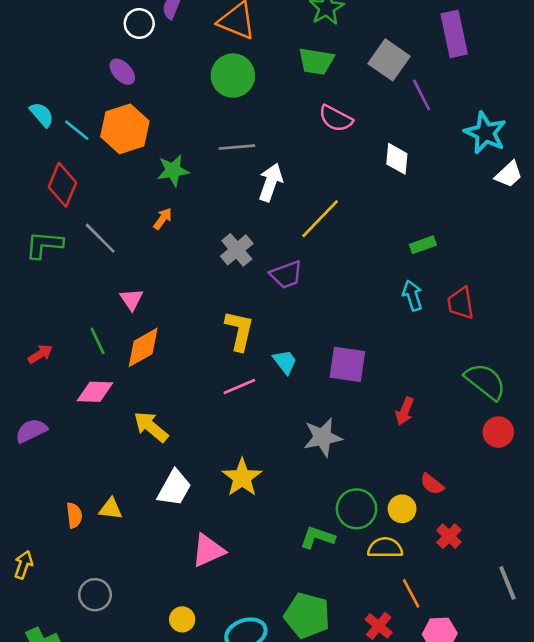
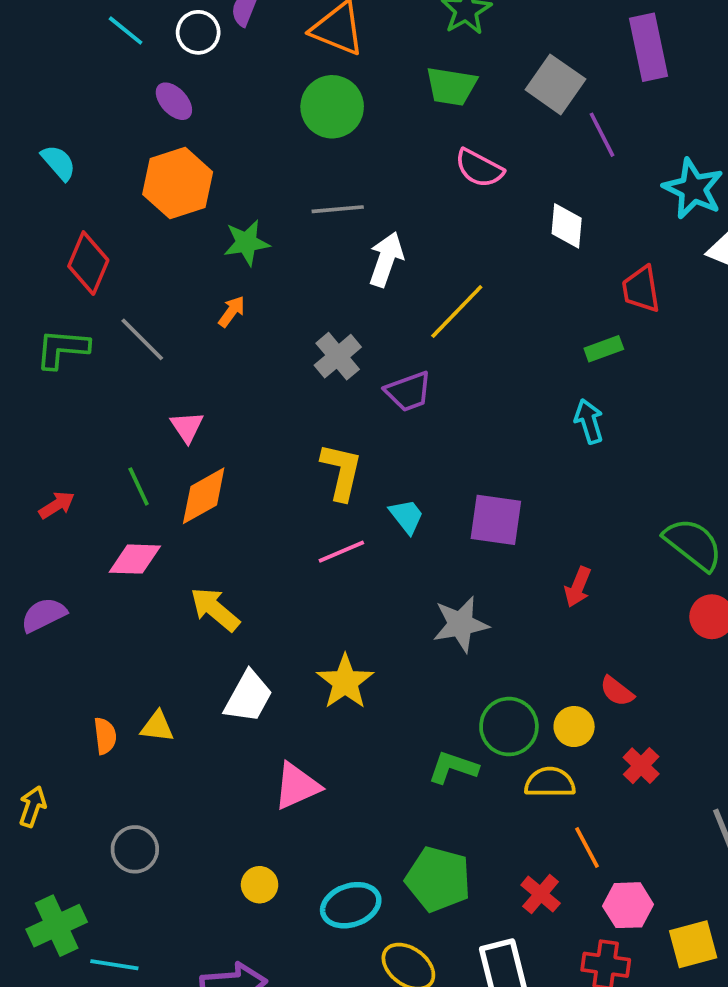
cyan line: (77, 130) -> (126, 30), moved
red trapezoid: (461, 303) -> (641, 289), moved

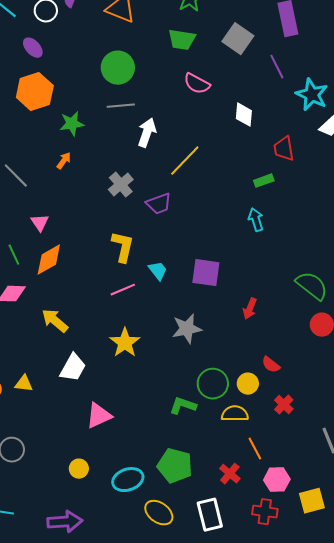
green circle: (332, 107) -> (118, 68), moved
purple line: (602, 135) -> (277, 67), moved
yellow star: (345, 682) -> (125, 343), moved

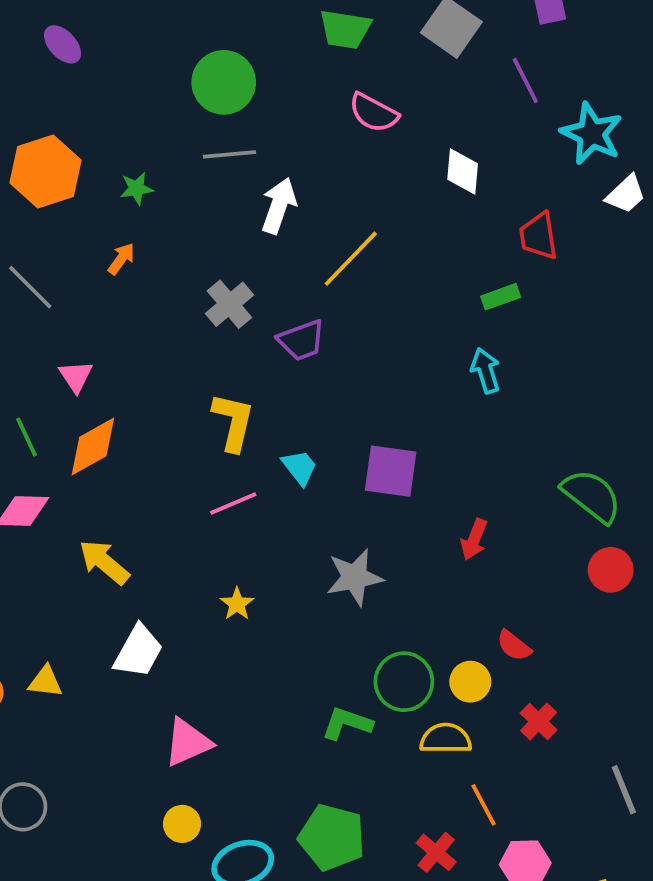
orange hexagon: (35, 92) -> (45, 171), moved
green star: (72, 124) -> (136, 189), size x0.7
yellow star: (125, 343) -> (237, 604), size x0.6
yellow circle: (79, 469) -> (182, 824), moved

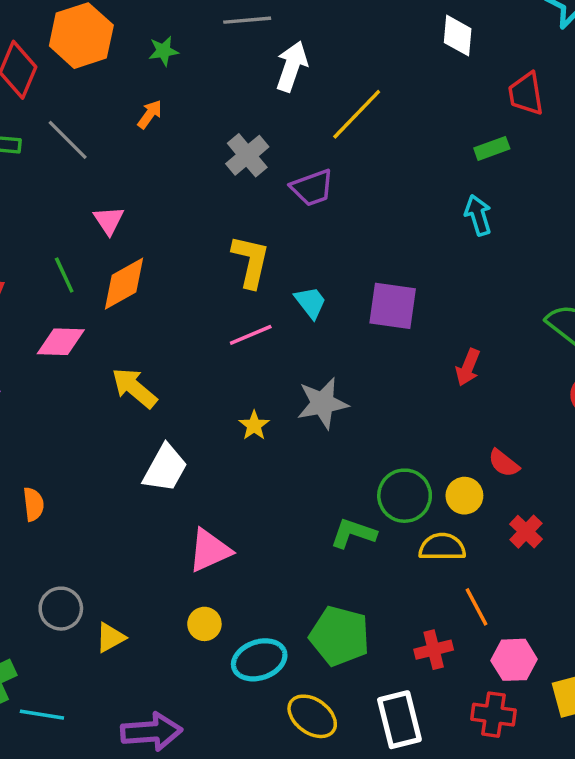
gray star: (355, 577) -> (322, 403), moved
yellow triangle: (45, 682) -> (110, 638), moved, turned -36
red cross: (436, 852) -> (434, 650), turned 36

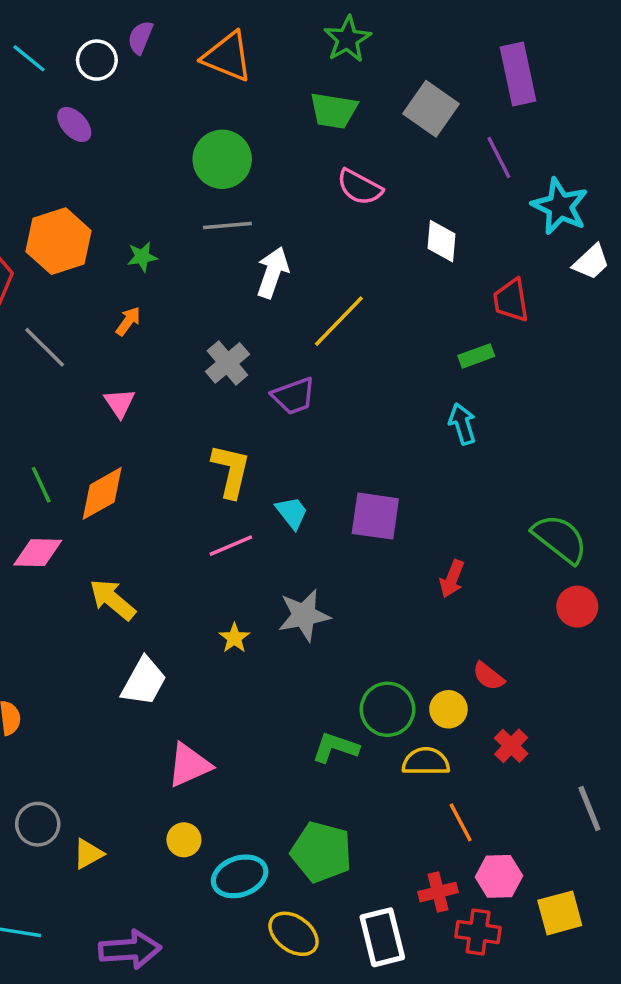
pink triangle: (109, 220) -> (119, 403), moved
red cross: (434, 650) -> (438, 892), moved

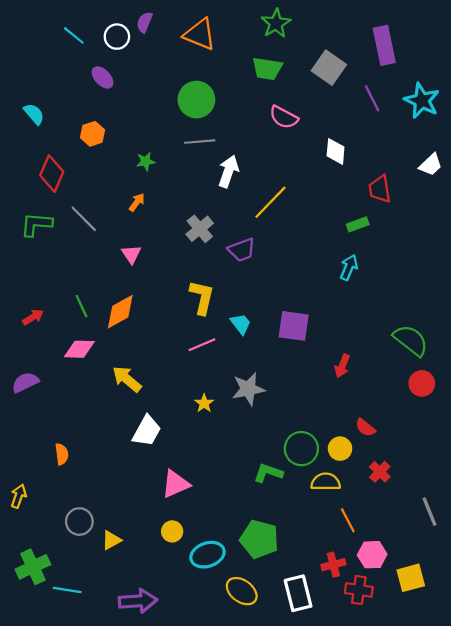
cyan star: (560, 206) -> (422, 101), moved
orange hexagon: (59, 241) -> (93, 134), moved, size x0.6
cyan arrow: (462, 424) -> (349, 267), turned 40

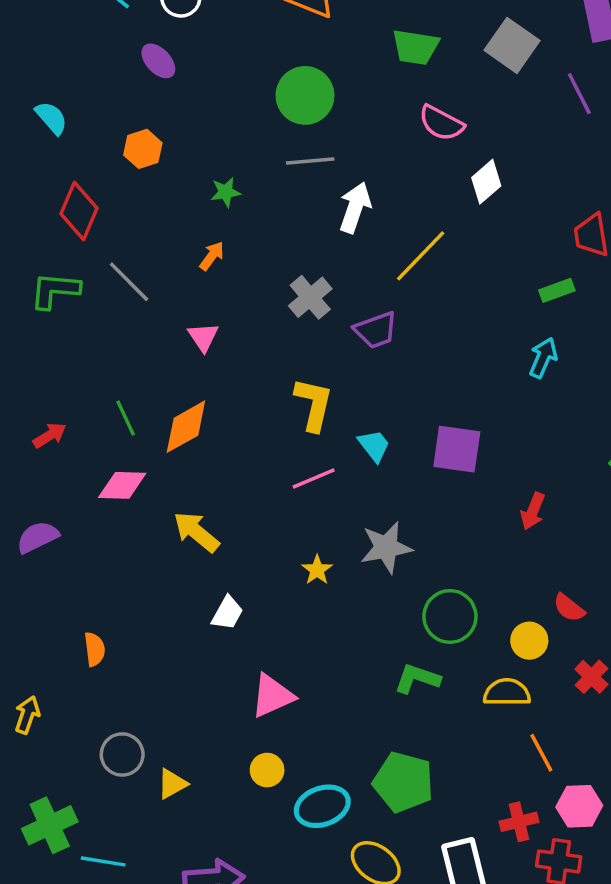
white diamond: (336, 151) -> (486, 182), moved, turned 44
white trapezoid: (147, 431) -> (227, 613), size x0.7
green circle: (301, 449) -> (450, 616), moved

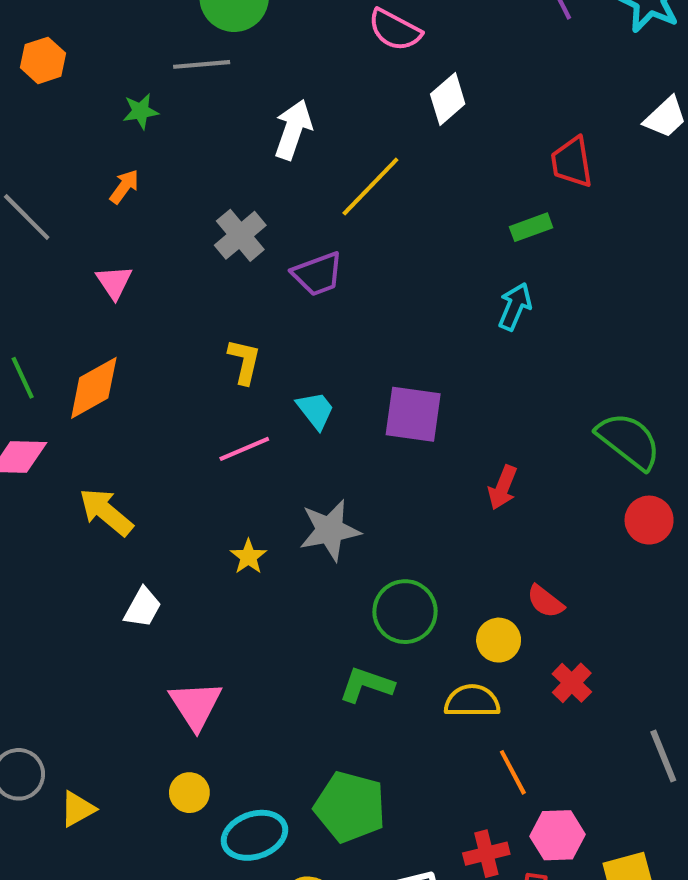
gray line: (310, 161) -> (202, 64), moved
yellow L-shape: (314, 404) -> (244, 361), size x0.7
pink triangle: (272, 696) -> (196, 705), turned -39

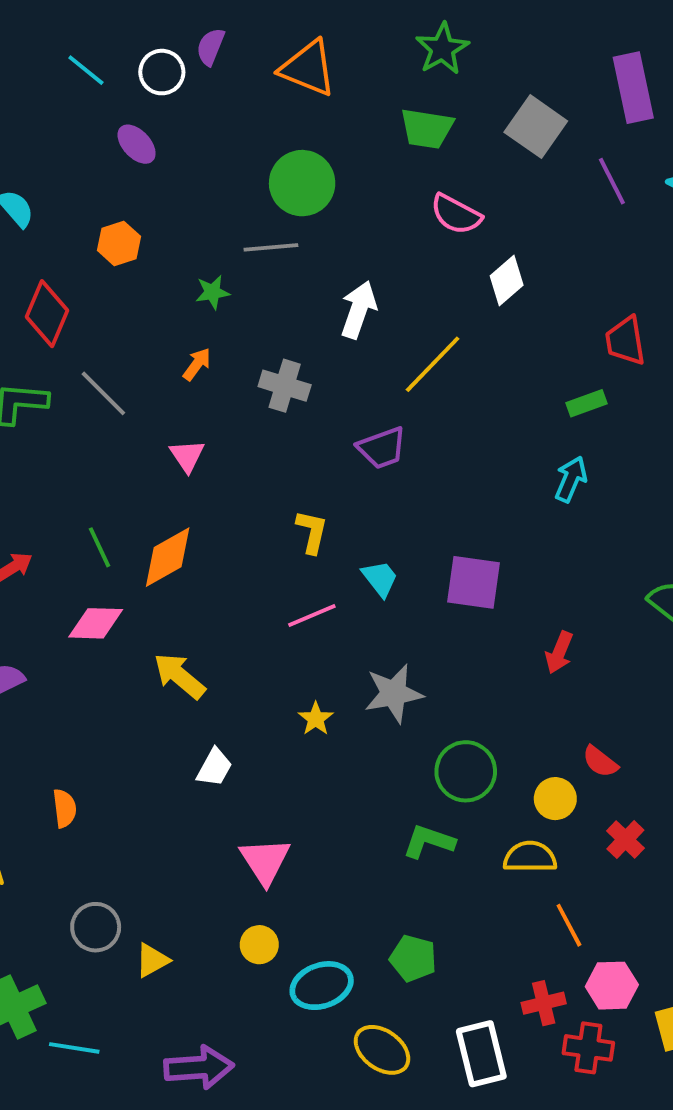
gray cross: (240, 235) -> (285, 386), moved, turned -33
green pentagon: (350, 807) -> (413, 958), size x0.7

